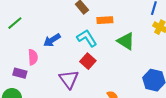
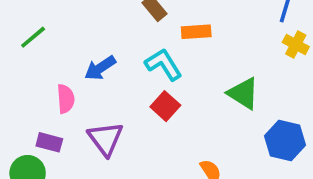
green triangle: (126, 41) -> (243, 93), moved
purple rectangle: (20, 73) -> (49, 142), moved
purple triangle: (69, 79) -> (106, 139), moved

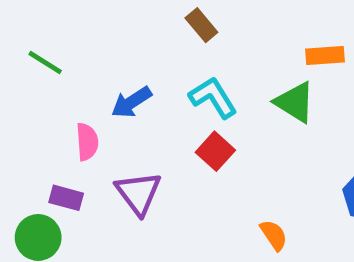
orange rectangle: (196, 32) -> (325, 56), moved
green line: (33, 37) -> (45, 63), turned 72
green triangle: (243, 93) -> (295, 102), moved

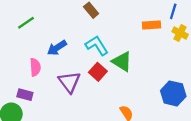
green line: (45, 63) -> (26, 23), moved, turned -66
green triangle: (295, 102) -> (122, 62), moved
purple triangle: (138, 193) -> (69, 82), moved

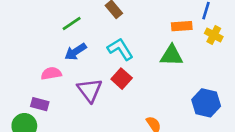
green line: (26, 23) -> (72, 23), moved
green triangle: (122, 62) -> (172, 55), moved, turned -30
pink semicircle: (35, 67) -> (51, 73), turned -96

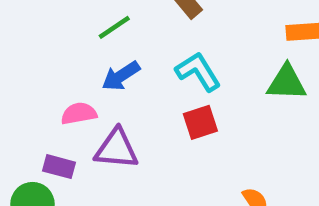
red square: (122, 79) -> (200, 122), turned 30
purple triangle: (90, 90) -> (116, 149), moved, turned -48

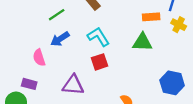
pink semicircle: (79, 114) -> (39, 58), turned -98
purple triangle: (116, 149) -> (73, 85), moved

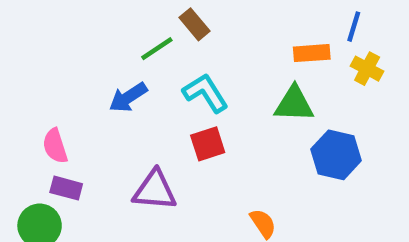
green line: (57, 15) -> (157, 49), moved
pink semicircle: (39, 58) -> (55, 146), moved
blue hexagon: (172, 83) -> (336, 155), moved

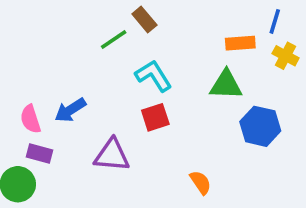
blue arrow: (128, 97) -> (70, 110), moved

